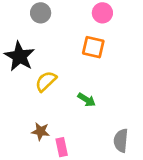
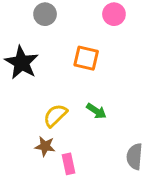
orange square: (93, 47) -> (86, 58), moved
yellow semicircle: (46, 81) -> (55, 115), moved

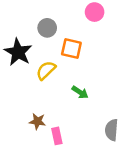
gray circle: (45, 14) -> (47, 28), moved
yellow semicircle: (55, 115) -> (46, 70), moved

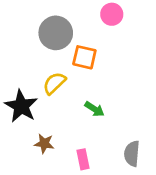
gray circle: (47, 28) -> (56, 33), size x1.5
black star: (18, 52) -> (21, 106), moved
pink rectangle: (57, 136) -> (83, 159), moved

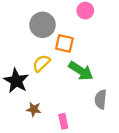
green arrow: (95, 109) -> (81, 71), moved, size x1.6
gray semicircle: (132, 154) -> (101, 99), moved

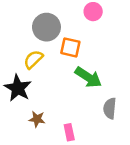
yellow semicircle: (41, 63) -> (33, 59), moved

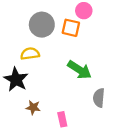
orange square: (70, 47) -> (71, 28), moved
yellow semicircle: (33, 59) -> (30, 54), turned 36

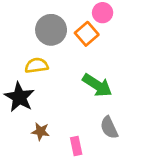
orange square: (71, 28) -> (87, 34), turned 36
gray semicircle: (99, 98) -> (109, 128), moved, turned -30

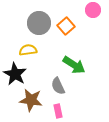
pink circle: (103, 13) -> (93, 10), moved
gray semicircle: (109, 128) -> (58, 86), moved
brown star: (40, 131) -> (31, 100), size x1.6

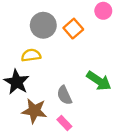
green arrow: (74, 65) -> (99, 81), moved
pink rectangle: (58, 111) -> (64, 123), turned -32

